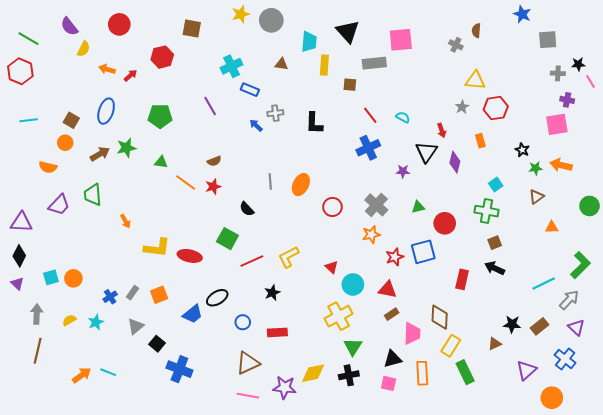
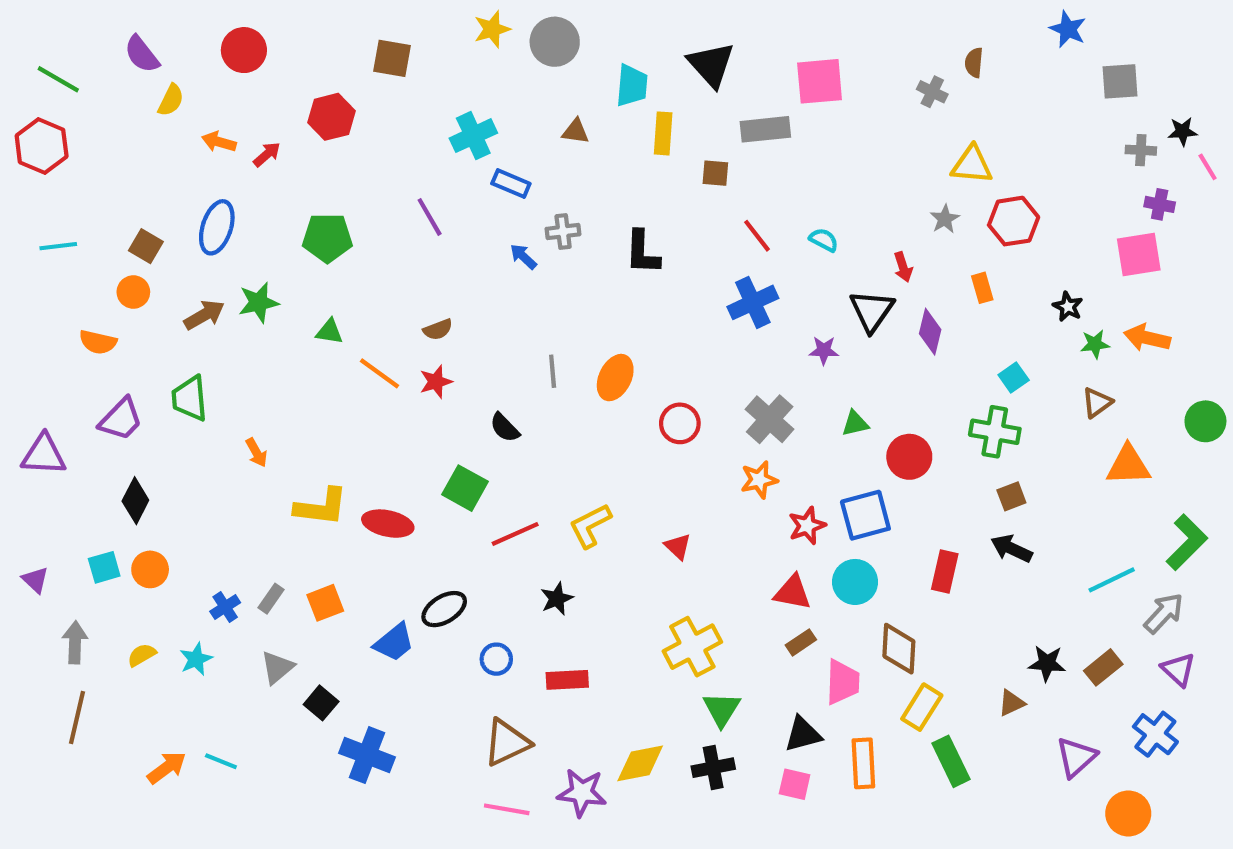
orange triangle: (552, 227) -> (1128, 465), size x1.6
black diamond: (19, 256) -> (135, 501), moved
cyan circle: (353, 284) -> (855, 582), moved

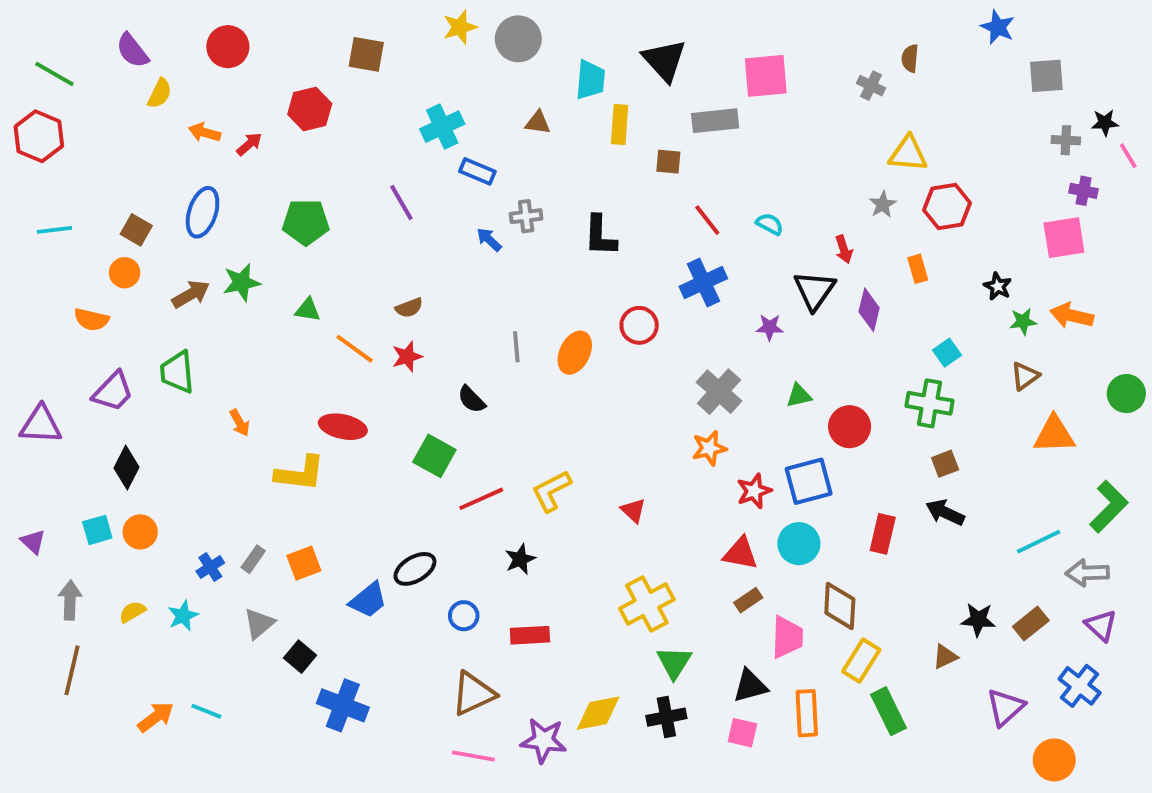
red circle: (680, 423) -> (639, 325), moved
red ellipse: (388, 524) -> (343, 427), moved
gray arrow: (1164, 613) -> (1087, 573), turned -135

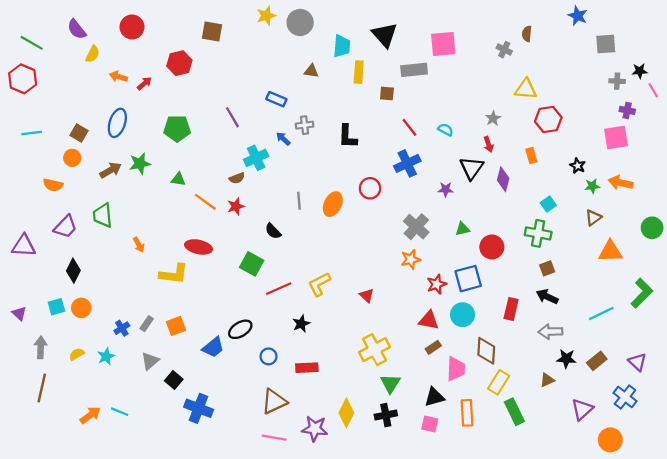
cyan cross: (442, 127) -> (256, 158), moved
gray star: (883, 204) -> (493, 118), moved
gray arrow: (1087, 573) -> (551, 332), moved
yellow diamond: (598, 713) -> (346, 413), turned -52

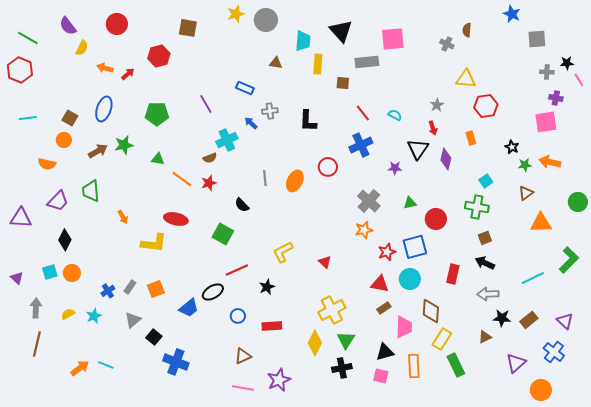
red line: (279, 289) -> (237, 270), moved
brown triangle: (274, 402) -> (243, 356), size x0.7
yellow diamond: (346, 413) -> (315, 343), moved
purple star: (315, 429) -> (279, 380), turned -30

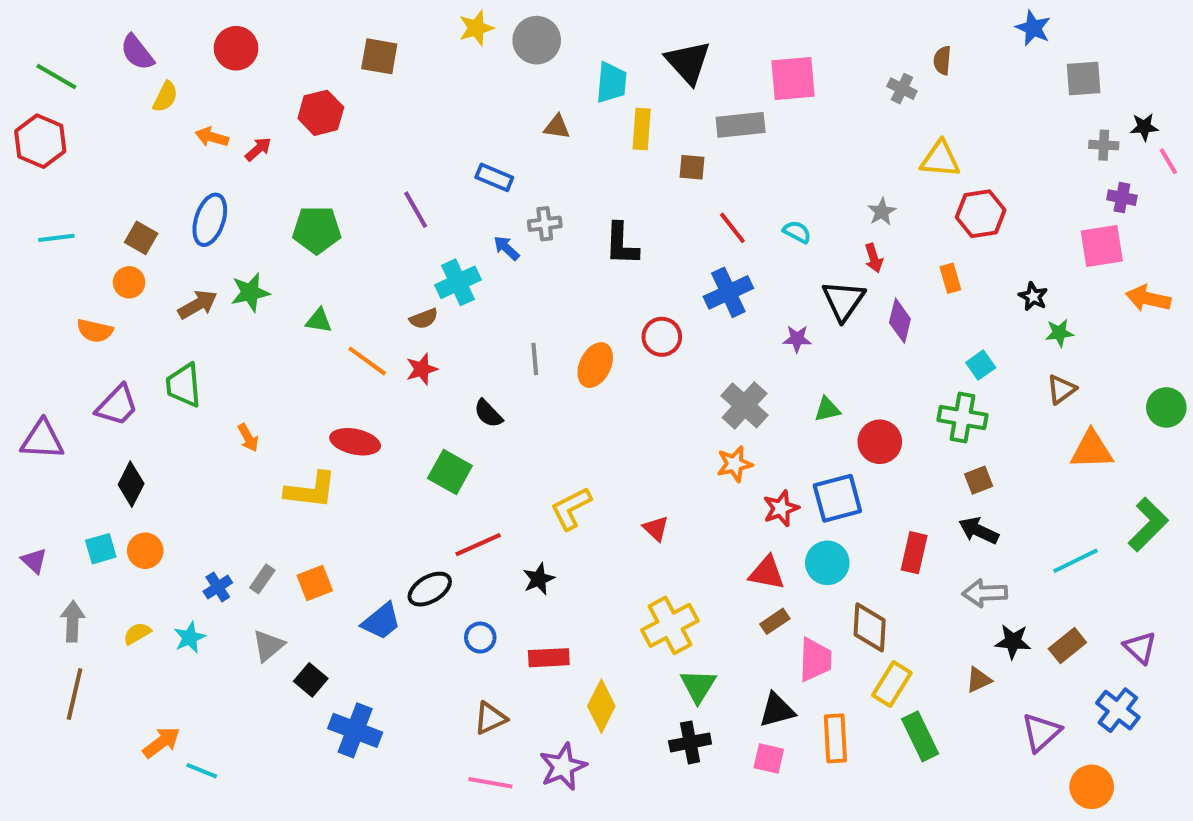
orange arrow: (550, 162) -> (1148, 298), moved
yellow diamond: (315, 343) -> (601, 706), moved
cyan line: (106, 365) -> (202, 771), moved

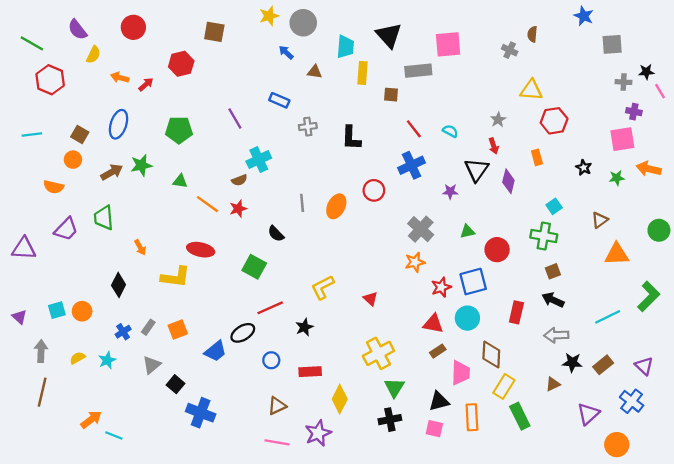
red hexagon: (40, 141) -> (50, 80), moved
blue arrow: (506, 248) -> (286, 52), moved
green star: (1059, 333) -> (617, 178), moved
black diamond: (131, 484) -> (119, 285), moved

